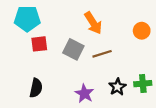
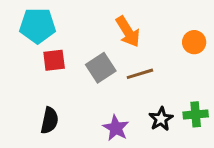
gray square: (73, 49) -> (101, 68), turned 30

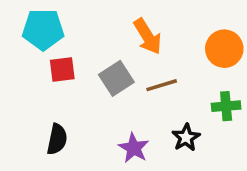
orange circle: (194, 42) -> (224, 49), size x1.4
green cross: (196, 114) -> (226, 106), moved

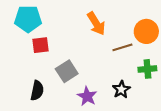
gray square: (116, 78) -> (67, 71), moved
brown line: (162, 85) -> (122, 47), moved

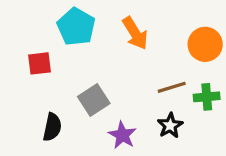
cyan pentagon: (28, 19) -> (76, 27), moved, turned 30
red square: (41, 45) -> (39, 63), moved
brown line: (122, 47) -> (172, 87), moved

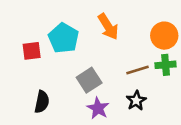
cyan pentagon: (76, 27) -> (64, 38), moved
green cross: (207, 97) -> (166, 65), moved
gray square: (94, 100) -> (89, 80), moved

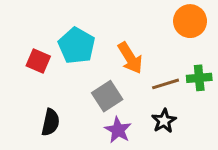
orange arrow: (108, 27) -> (130, 58), moved
orange circle: (164, 36) -> (190, 21), moved
red square: (32, 51) -> (38, 61), turned 30

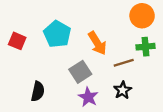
red square: (38, 61) -> (17, 41), moved
green cross: (199, 78) -> (145, 47), moved

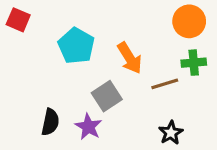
red square: (17, 41) -> (18, 20), moved
black star: (123, 90) -> (171, 133), moved
purple star: (88, 97) -> (88, 127), moved

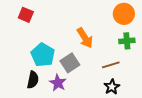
red square: (18, 20) -> (26, 15), moved
cyan pentagon: (76, 46) -> (43, 55), moved
brown line: (165, 84) -> (111, 65), moved

